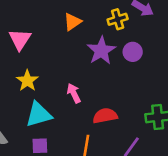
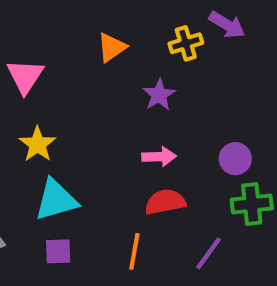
purple star: (101, 51) -> (159, 95), size x0.7
purple circle: (133, 52) -> (235, 159), moved
pink arrow: (74, 93) -> (159, 157), moved, turned 114

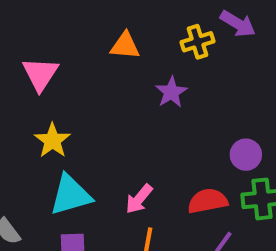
orange triangle: (112, 47) -> (125, 46), turned 40
pink arrow: (159, 157) -> (139, 199), moved, turned 132
red semicircle: (165, 202) -> (208, 201), moved

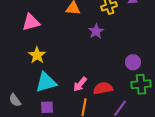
pink triangle: (40, 74) -> (31, 22), turned 42
red semicircle: (208, 201) -> (103, 88), moved

